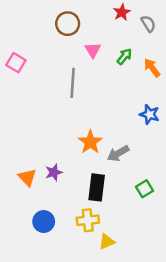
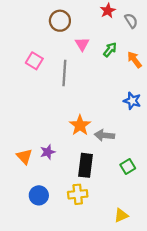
pink square: (16, 63) -> (34, 61), moved
gray arrow: (118, 153) -> (104, 135), turned 36
yellow triangle: (107, 242) -> (121, 215), moved

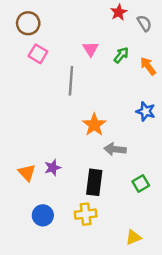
brown circle: (60, 21) -> (28, 23), moved
pink square: (34, 61) -> (38, 54), moved
orange star: (80, 125) -> (94, 125), moved

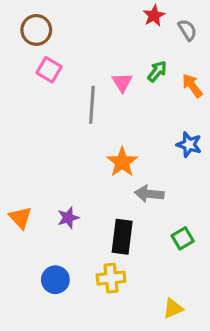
pink triangle: (91, 49) -> (122, 82), moved
orange triangle: (27, 173) -> (20, 218), moved

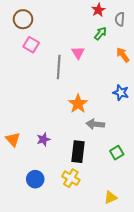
gray semicircle: (187, 30) -> (120, 19), turned -144
green arrow: (157, 71) -> (100, 33), moved
yellow cross: (111, 278) -> (71, 178), turned 36

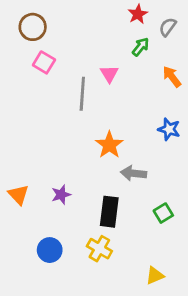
gray semicircle: (120, 19) -> (168, 27), turned 32

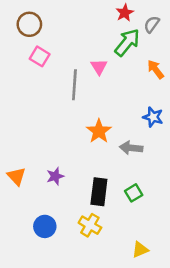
green arrow: (141, 47) -> (127, 42), size x1.6
gray arrow: (134, 173) -> (131, 148), moved
green square: (163, 213) -> (134, 193), moved

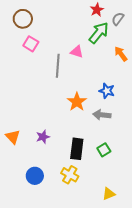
pink triangle: (99, 67) -> (77, 52), turned -40
blue star: (153, 117) -> (107, 91), moved

